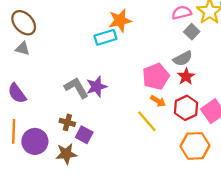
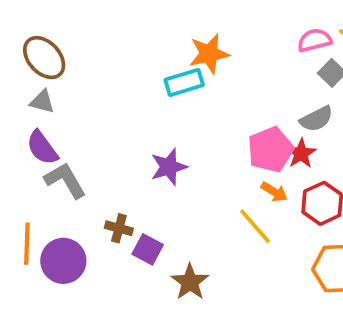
red star: (186, 76) -> (301, 153), moved
gray L-shape: (76, 88) -> (65, 180), moved
purple semicircle: (17, 93) -> (42, 148), moved
brown star: (66, 154) -> (190, 282), moved, turned -30

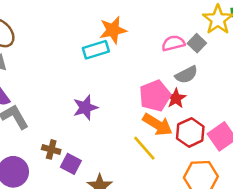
pink semicircle: (315, 40) -> (173, 43), moved
orange arrow: (274, 192) -> (158, 125), size x1.6

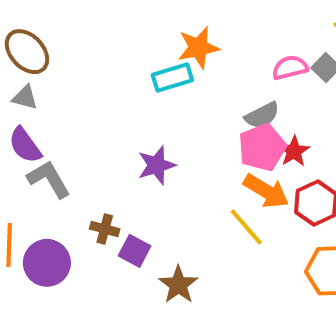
gray semicircle: (186, 75) -> (262, 115), moved

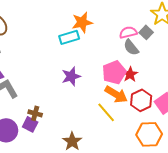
gray semicircle: (262, 115) -> (131, 47), moved, turned 78
purple star: (157, 165) -> (71, 76), moved
purple square: (135, 251) -> (30, 124), moved

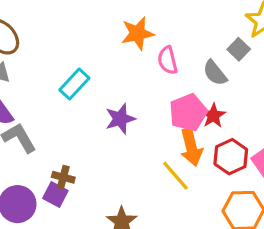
pink semicircle: (128, 32) -> (168, 60), moved, turned -90
cyan rectangle: (69, 37) -> (74, 84), moved, turned -30
orange arrow: (116, 94) -> (191, 147), turned 45

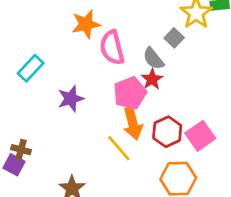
pink semicircle: (168, 60) -> (112, 48), size x1.4
red star: (213, 116) -> (152, 79), moved

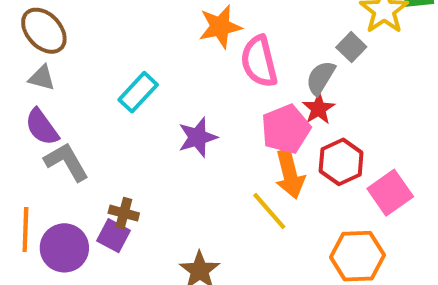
gray semicircle: (153, 59) -> (321, 78), turned 70
red hexagon: (167, 132) -> (341, 162), moved

